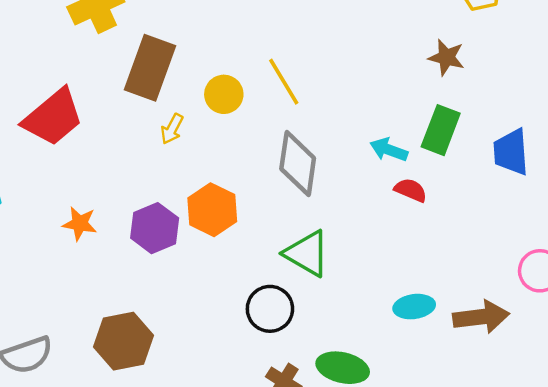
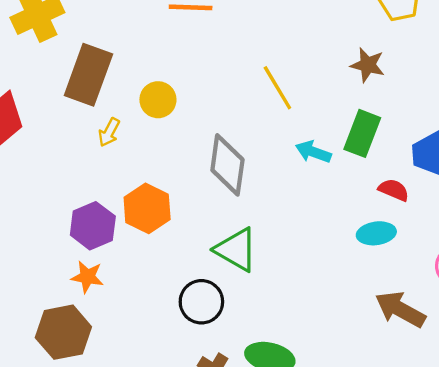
yellow line: (284, 82) -> (277, 88), moved
red semicircle: (411, 190) -> (394, 190), moved
orange star: (80, 223) -> (87, 277), moved
cyan ellipse: (414, 307) -> (376, 233), moved
brown arrow: (481, 317) -> (400, 309), turned -144

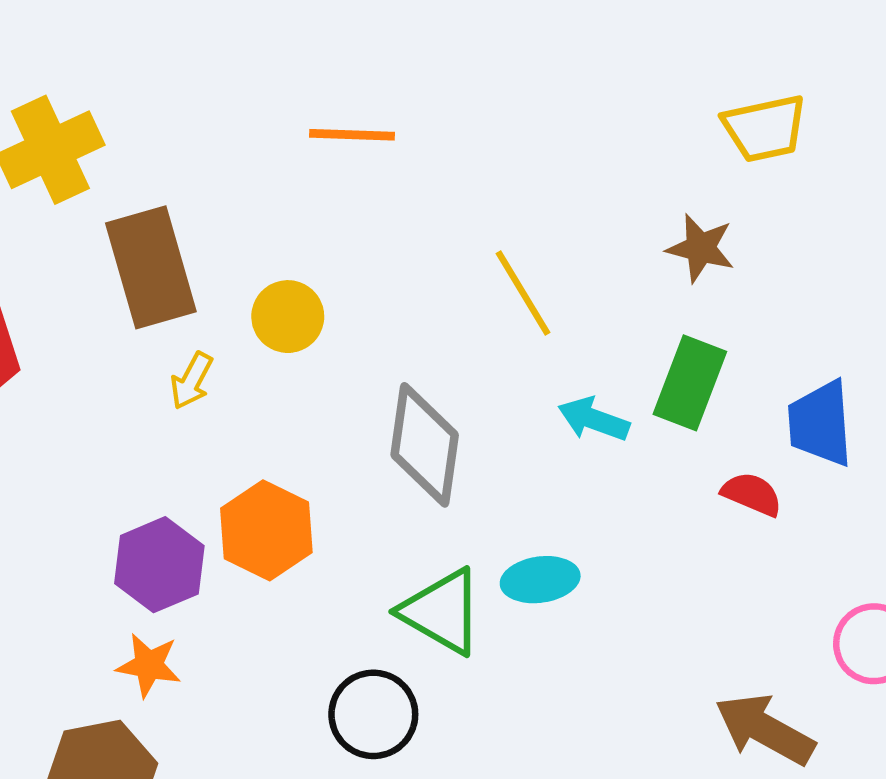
brown rectangle: (88, 75) -> (151, 267), turned -36
cyan ellipse: (376, 233) -> (540, 580), moved

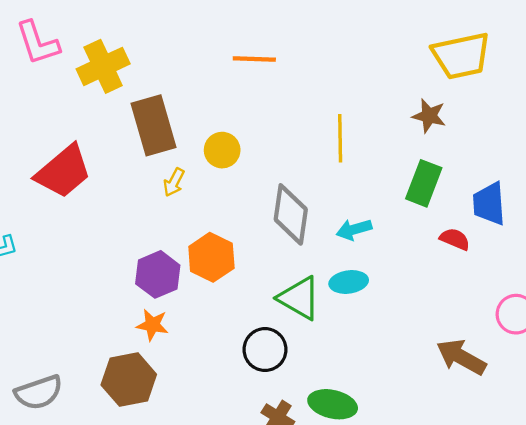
yellow trapezoid: (765, 128) -> (461, 56), size x1.4
yellow line: (523, 293) -> (340, 138), turned 30
cyan arrow: (594, 419) -> (354, 229), moved, turned -36

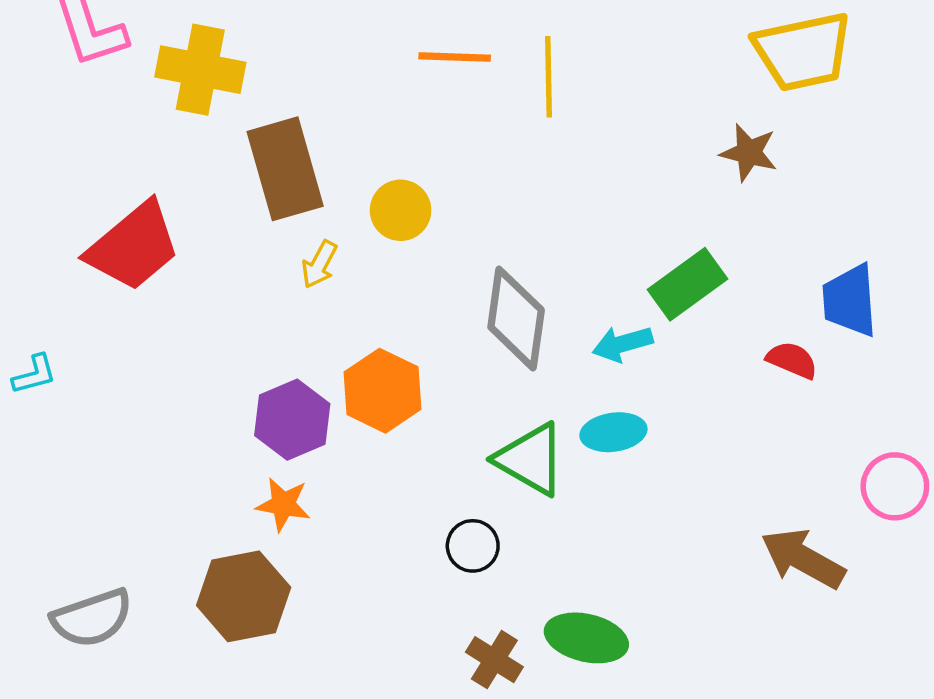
yellow cross: (103, 66) -> (200, 70), turned 36
yellow line: (340, 138) -> (549, 77), moved
green rectangle: (424, 183) -> (687, 284), moved, turned 33
black circle: (265, 350) -> (473, 546), size x0.7

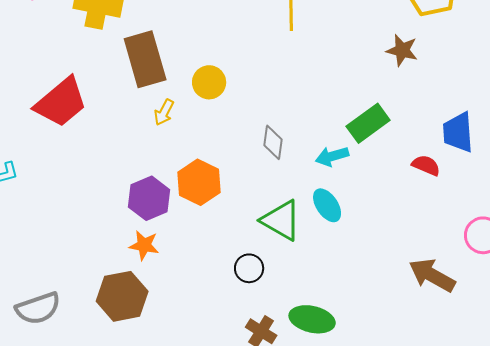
gray diamond: (516, 319) -> (273, 142), size x0.6
cyan ellipse: (613, 432) -> (327, 205), turned 64

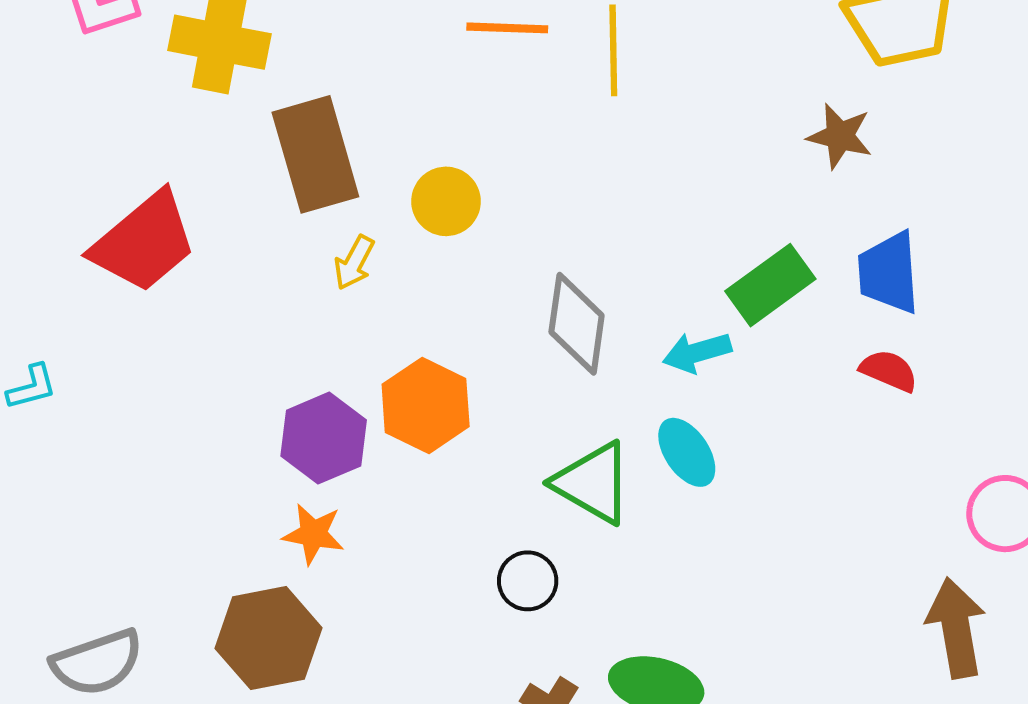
blue trapezoid: (458, 132) -> (889, 273), moved
gray diamond: (273, 142) -> (577, 324), size x1.4
brown arrow: (432, 275) -> (956, 628), moved, turned 51

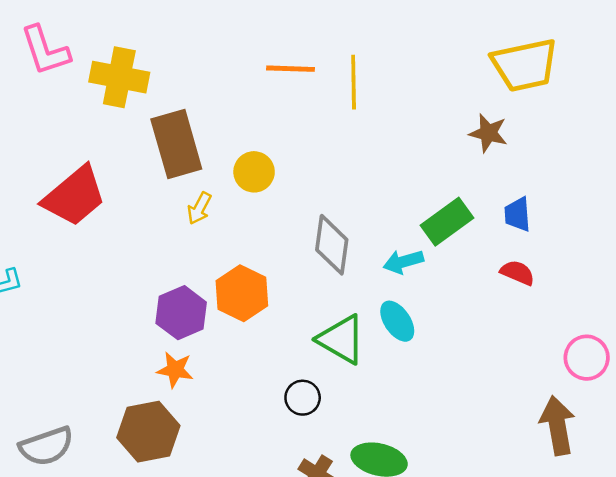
blue trapezoid: (889, 273) -> (517, 214), size x0.7

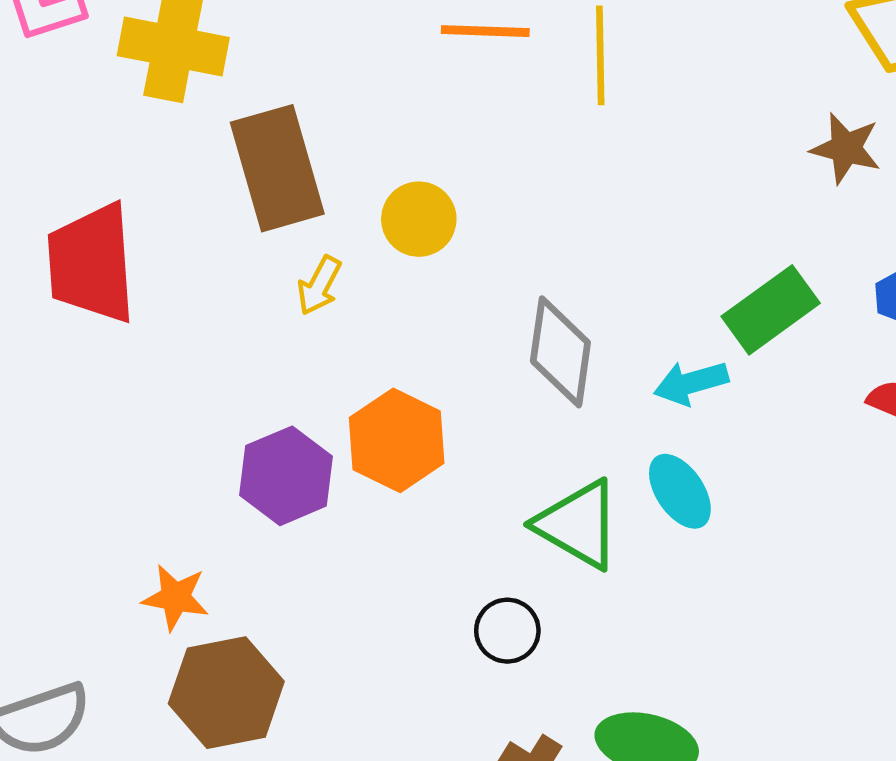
red trapezoid: (74, 196) -> (91, 263), turned 126
orange star: (175, 370) -> (175, 597), moved

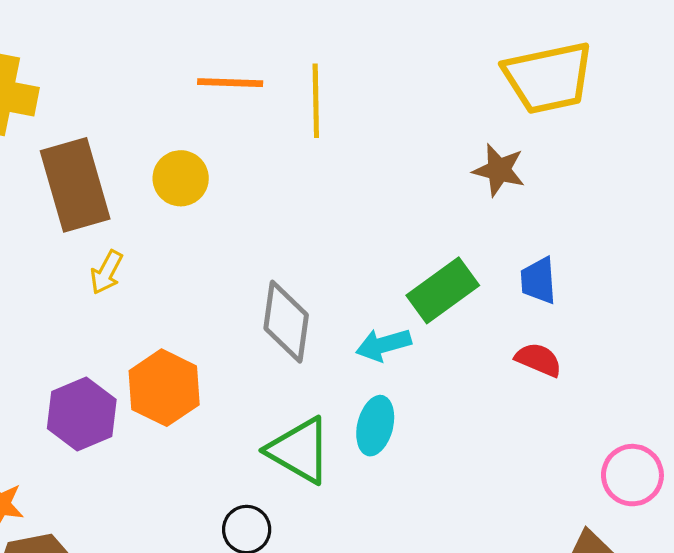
yellow circle: (419, 219) -> (181, 178), moved
cyan ellipse: (680, 491) -> (375, 426), turned 48

